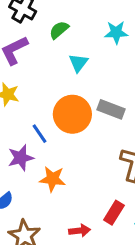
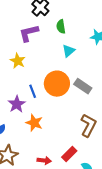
green semicircle: (59, 30) -> (61, 27), turned -72
purple star: (21, 158) -> (17, 104), turned -30

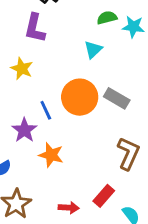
green semicircle: (61, 27) -> (107, 18), moved, turned 88
purple L-shape: (29, 33) -> (35, 28), turned -60

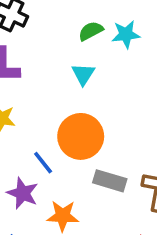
gray rectangle: (117, 98) -> (110, 181), moved

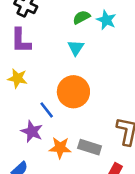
cyan star: (126, 34) -> (106, 20), turned 30
gray rectangle: (110, 181) -> (90, 147), moved

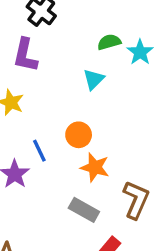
orange circle: (73, 92) -> (79, 135), size x0.6
orange star: (60, 148) -> (95, 167), moved

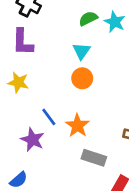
orange circle: (79, 135) -> (82, 78), moved
orange star: (95, 167) -> (77, 126), moved, turned 30

